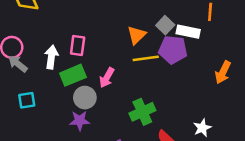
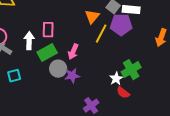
yellow line: (146, 58) -> (101, 34), turned -48
green cross: (142, 112) -> (131, 70), moved
purple star: (80, 121) -> (72, 76), moved
white star: (202, 128) -> (116, 79), moved

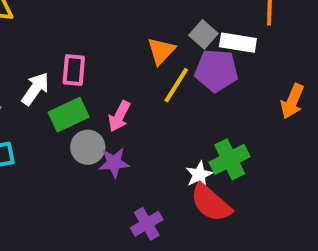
white arrow: (29, 41) -> (35, 89), turned 30
red semicircle: (123, 93) -> (211, 203), size x1.6

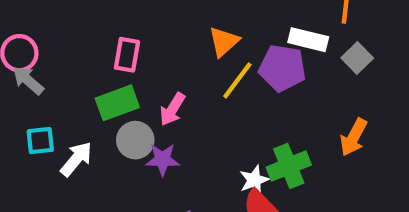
gray square: (203, 34) -> (357, 58), moved
white arrow: (35, 89) -> (76, 159), moved
orange arrow: (292, 101) -> (354, 137), moved

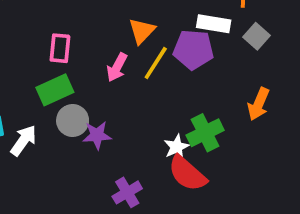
pink arrow: (172, 109) -> (117, 67), moved

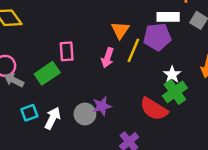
green rectangle: (55, 90) -> (47, 73), moved
gray circle: (73, 121) -> (85, 114), moved
white star: (177, 147) -> (172, 75), moved
red semicircle: (187, 173) -> (154, 109), moved

